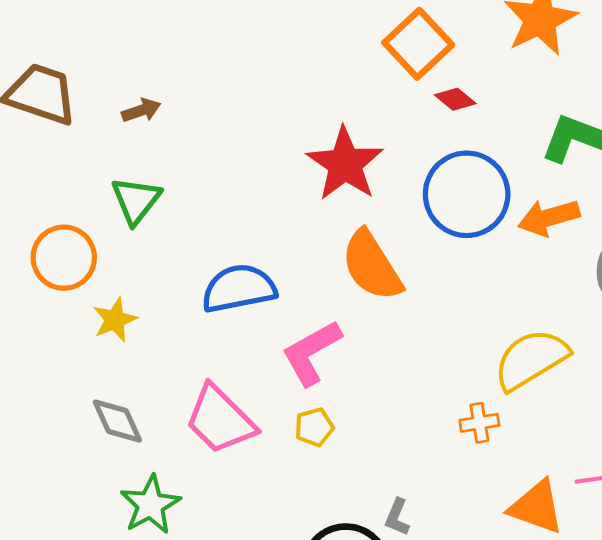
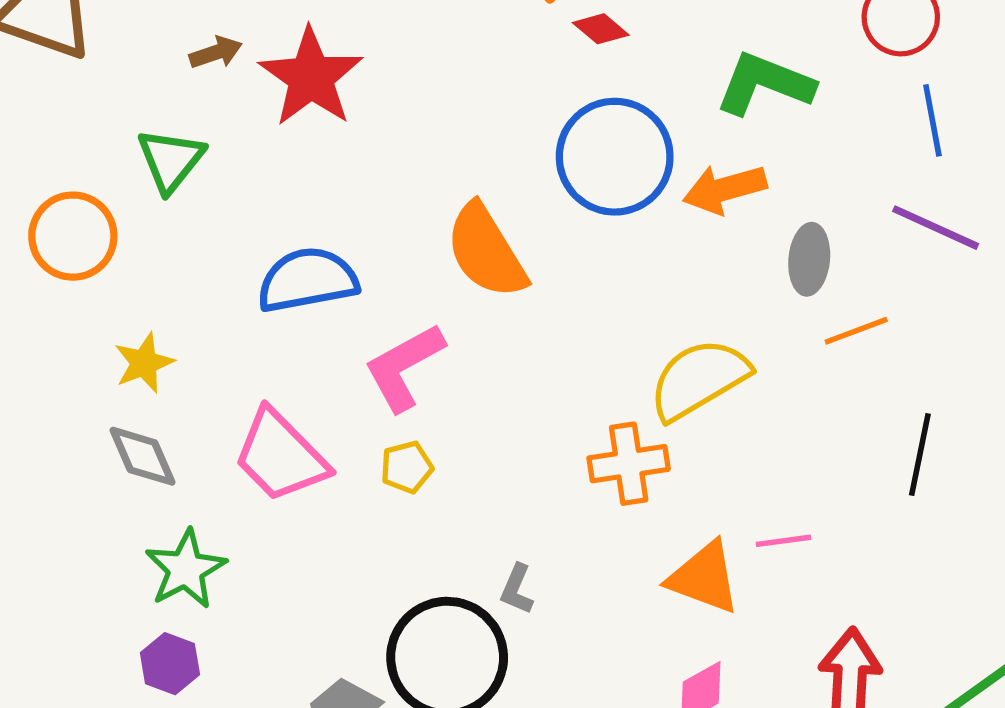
brown arrow: (141, 110) -> (216, 53), moved
red star: (345, 164) -> (311, 77), moved
yellow star: (115, 320) -> (144, 363), moved
orange cross: (479, 423) -> (629, 464), size x1.5

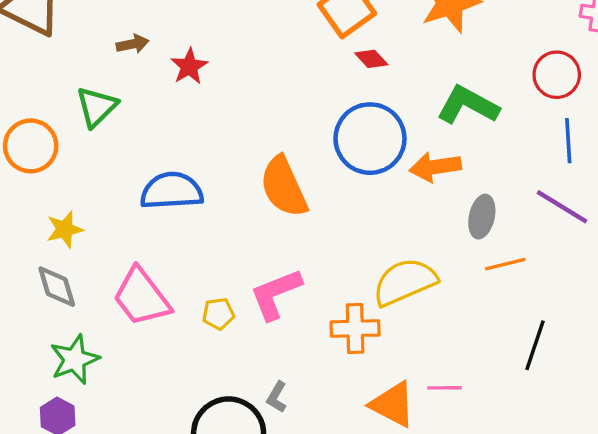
red star: (311, 77) -> (189, 66), size x0.6
pink L-shape: (404, 367) -> (276, 294), moved

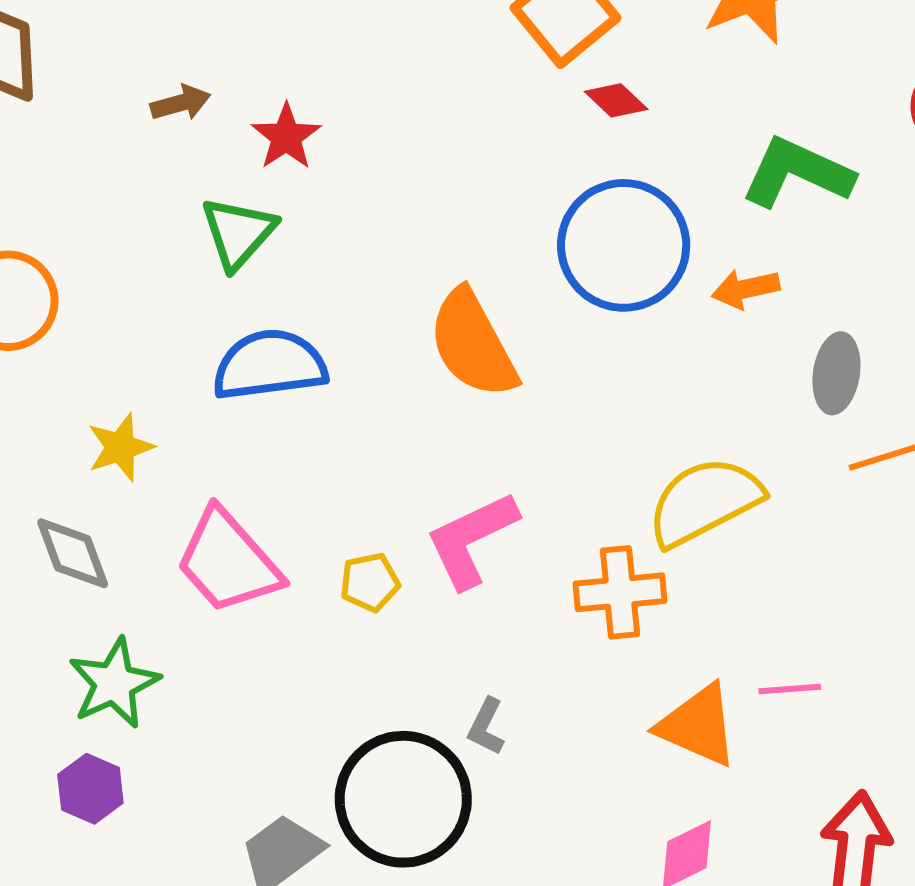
green triangle: (97, 107) -> (238, 233), moved
orange arrow: (435, 167) -> (746, 289), size x0.7
yellow star: (65, 229) -> (120, 447), moved

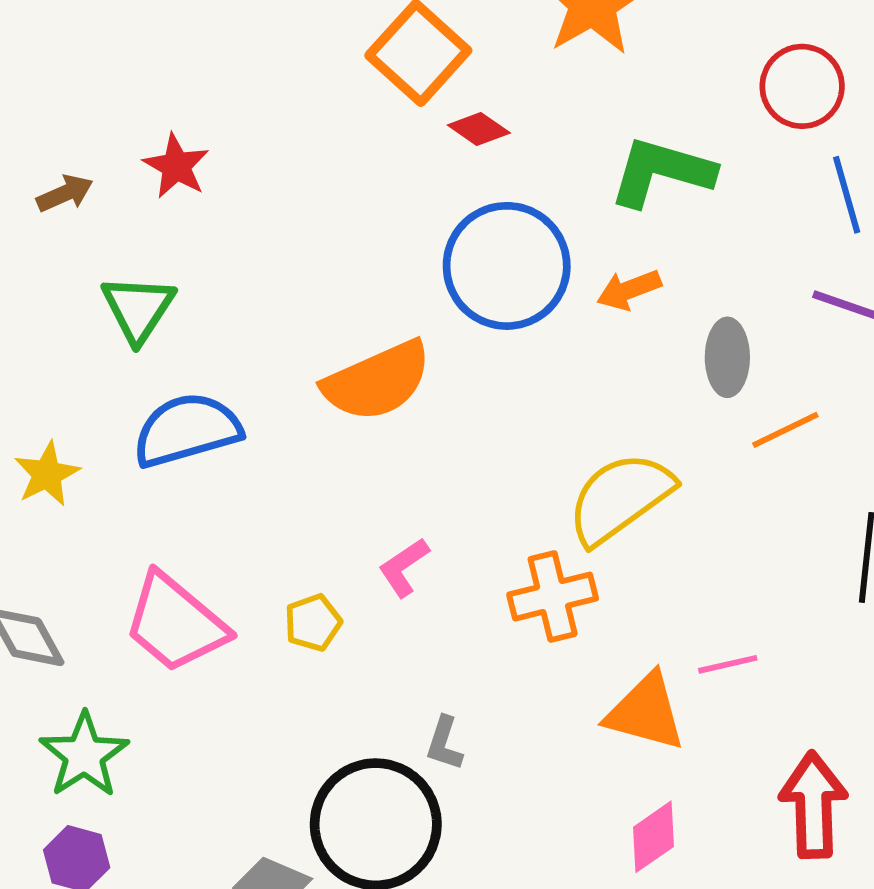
red star: (286, 137) -> (176, 166), moved
orange semicircle: (473, 344) -> (377, 381), turned -77
yellow star: (120, 447) -> (47, 474), moved
pink L-shape: (472, 539) -> (404, 567), size x0.6

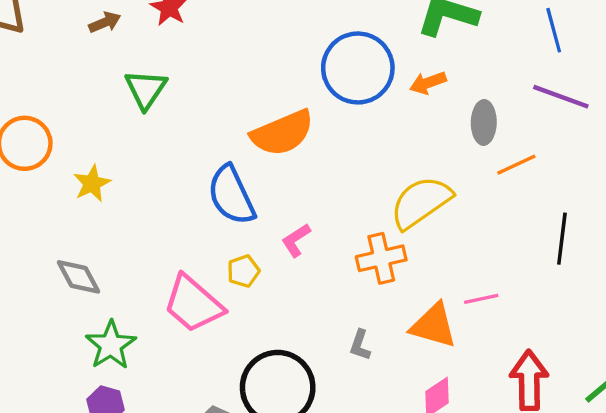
blue semicircle: (187, 430) -> (231, 195), moved, turned -100
pink trapezoid: (175, 623) -> (193, 304), moved
gray L-shape: (444, 743) -> (360, 345), moved

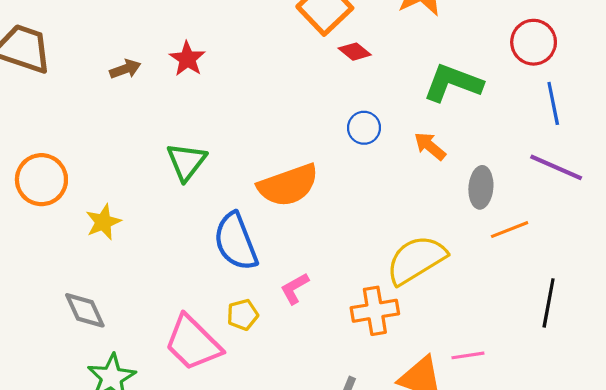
blue circle: (358, 68) -> (364, 128), size x0.5
orange arrow: (428, 83) -> (430, 146), turned 56
green triangle: (146, 89) -> (186, 162), moved

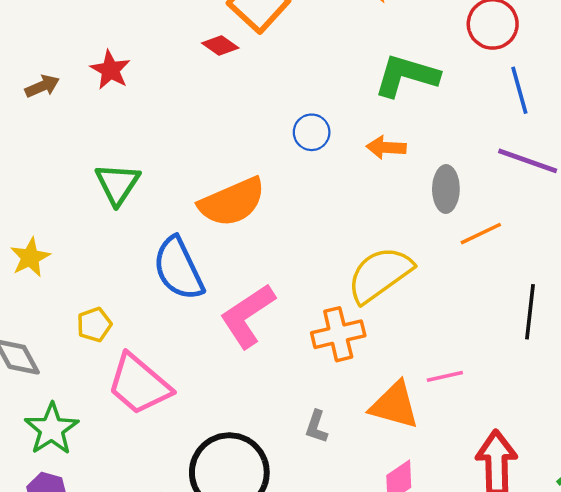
red diamond: (355, 52) -> (220, 46), moved
orange arrow: (430, 146) -> (386, 147), turned -32
pink L-shape: (295, 288) -> (248, 316), size x1.8
yellow pentagon: (243, 315) -> (94, 325), moved

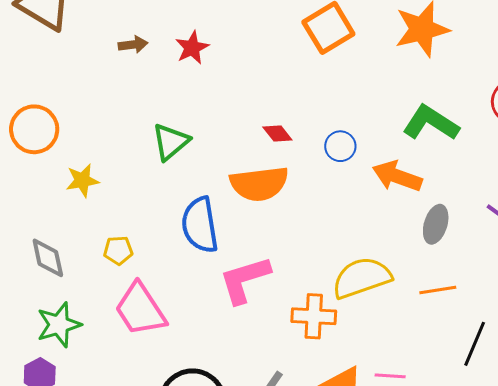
red diamond: (220, 46) -> (277, 134), moved
orange arrow: (386, 147) -> (397, 176), size x1.5
orange line: (481, 234) -> (438, 290), moved

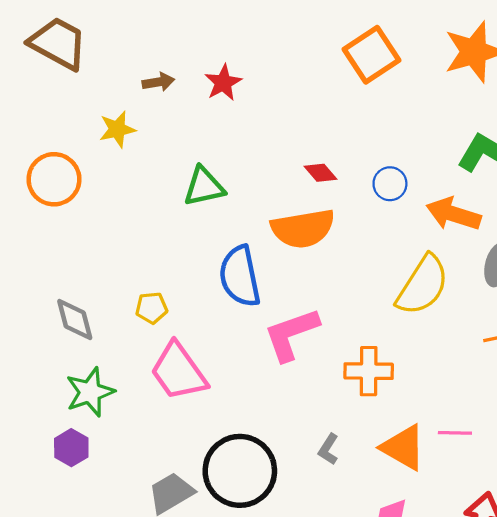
green triangle: (171, 142) -> (204, 187), turned 30
yellow star: (82, 180) -> (117, 129), moved
yellow semicircle: (362, 278) -> (423, 285), moved, turned 144

